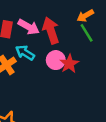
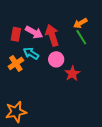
red star: (69, 64) -> (72, 74), moved

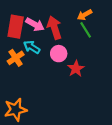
red rectangle: (16, 34) -> (16, 27), size x1.5

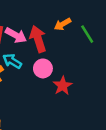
orange arrow: (85, 15) -> (63, 24), moved
green line: (86, 30) -> (87, 34), moved

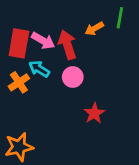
green line: (87, 34) -> (120, 18), moved, turned 42
red star: (63, 86) -> (94, 113), moved

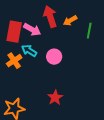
green line: (120, 18) -> (89, 31), moved
red arrow: (67, 45) -> (50, 17), moved
red star: (94, 113) -> (55, 98), moved

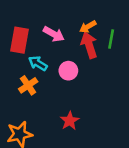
red arrow: (50, 17) -> (89, 45), moved
pink arrow: (32, 30) -> (54, 34), moved
orange cross: (14, 61) -> (28, 85), moved

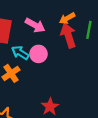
pink circle: (68, 71) -> (39, 54), moved

